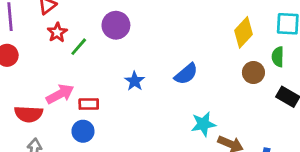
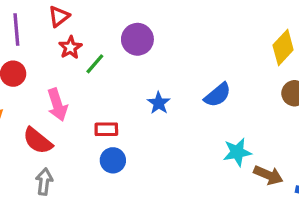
pink arrow: (60, 94) -> (57, 105), moved, turned 100
red semicircle: (29, 114) -> (38, 141), turned 36
blue circle: (83, 131) -> (113, 160), moved

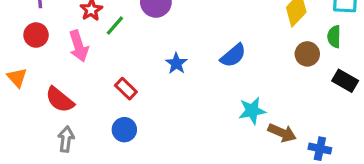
pink arrow: (57, 105) -> (79, 46), moved
red rectangle: (106, 129) -> (126, 89), turned 45
blue circle: (113, 160) -> (124, 130), moved

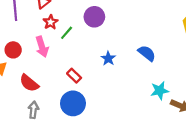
red circle: (36, 35) -> (13, 50), moved
blue semicircle: (233, 56) -> (147, 53), turned -102
blue circle: (124, 130) -> (73, 103), size x1.5

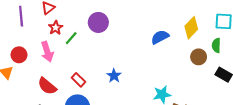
blue semicircle: (147, 53) -> (160, 37), moved, turned -66
blue star: (108, 58) -> (114, 76), moved
red semicircle: (29, 83) -> (47, 86), moved

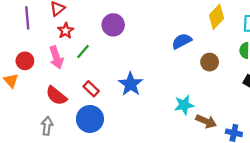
yellow diamond: (191, 28) -> (217, 17), moved
green line: (71, 38) -> (83, 52), moved
brown circle: (199, 57) -> (210, 62), moved
blue star: (114, 76) -> (131, 84), size x1.5

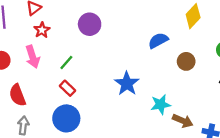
green line: (83, 52) -> (66, 63), moved
blue star: (131, 84) -> (127, 84), moved
red semicircle: (56, 96) -> (17, 95), moved, turned 30

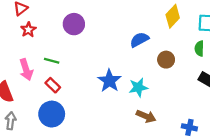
pink arrow: (33, 57) -> (26, 70), moved
green line: (66, 63) -> (52, 61), turned 64
cyan star: (161, 104) -> (138, 87), moved
brown arrow: (183, 121) -> (146, 116), moved

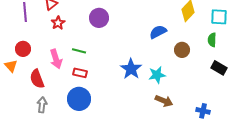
red rectangle: (53, 85) -> (80, 73), turned -32

